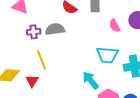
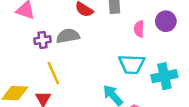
pink semicircle: (115, 26) -> (139, 29), turned 32

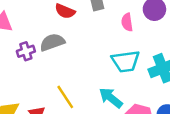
yellow line: (53, 73) -> (65, 97), moved

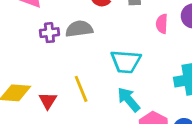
cyan trapezoid: (126, 61) -> (126, 62), moved

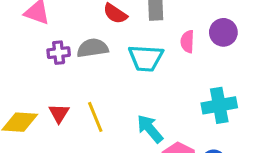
cyan trapezoid: (126, 62) -> (146, 58), moved
red triangle: (48, 101) -> (59, 113), moved

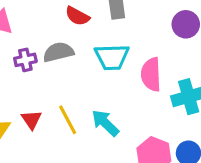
pink semicircle: (187, 42) -> (151, 74), moved, size x1.5
cyan arrow: (150, 129) -> (105, 123), moved

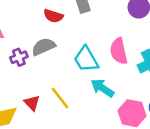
cyan trapezoid: (112, 57) -> (86, 59), moved, turned 72
cyan arrow: (105, 123) -> (102, 88), moved

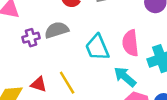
cyan arrow: (102, 88) -> (125, 77), moved
red triangle: (32, 103) -> (39, 84), turned -35

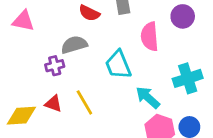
purple cross: (31, 38) -> (55, 66), moved
pink semicircle: (130, 43) -> (150, 37), moved

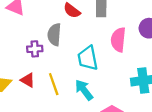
gray semicircle: (74, 45) -> (54, 35), turned -80
cyan arrow: (148, 97) -> (84, 90), moved

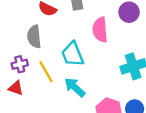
purple cross: (35, 49) -> (20, 64), moved
yellow line: (54, 84) -> (46, 72), moved

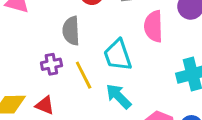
red triangle: (16, 88) -> (45, 105), moved

